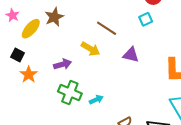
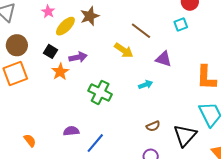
purple arrow: (63, 64) -> (78, 57), moved
cyan arrow: (96, 100) -> (146, 85), moved

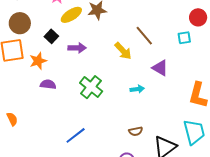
orange star: (60, 72) -> (38, 61), moved
purple semicircle: (71, 131) -> (48, 84), moved

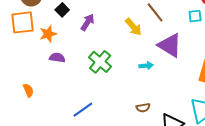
purple arrow: (77, 48) -> (88, 22), turned -60
purple triangle: (160, 68) -> (170, 45), size x1.5
orange semicircle: (12, 119) -> (28, 90), moved

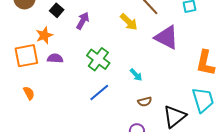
orange square: (23, 22) -> (26, 56), moved
cyan arrow: (146, 66) -> (136, 75), moved, turned 56
blue line: (83, 110) -> (99, 92), moved

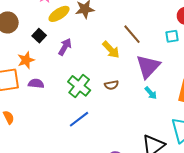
purple triangle: (167, 37) -> (148, 66), turned 44
cyan arrow: (136, 75) -> (151, 93), moved
brown semicircle: (145, 102) -> (112, 85), moved

